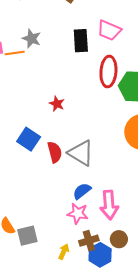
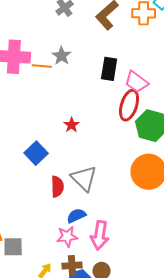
pink trapezoid: (109, 30) -> (136, 82), moved
red semicircle: (55, 152) -> (57, 187), moved
pink star: (78, 213) -> (67, 237), turned -30

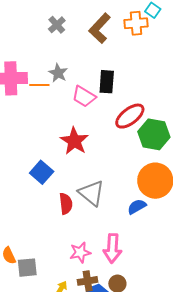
pink trapezoid: (136, 82) -> (84, 96), moved
red ellipse: (129, 105) -> (130, 116), turned 40
red star: (72, 125) -> (74, 141), size x1.8
blue semicircle: (76, 216) -> (137, 207), moved

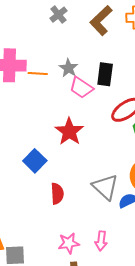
gray star: (58, 73) -> (69, 68), moved
gray triangle: (91, 193) -> (105, 187), moved
pink arrow: (112, 248) -> (101, 241), size x0.7

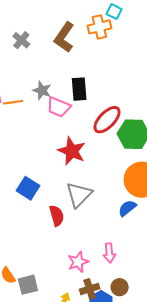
red star: (69, 132) -> (72, 151), moved
gray triangle: (105, 187) -> (79, 195), moved, turned 44

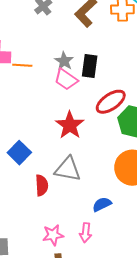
gray star: (42, 91) -> (64, 61), moved
gray triangle: (79, 195) -> (68, 169), turned 44
blue semicircle: (127, 208) -> (102, 204), moved

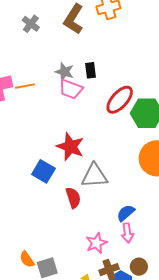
black rectangle: (90, 66) -> (90, 70), size x0.7
red star: (70, 125) -> (70, 147), moved
blue semicircle: (102, 204) -> (126, 213), moved

